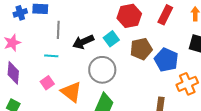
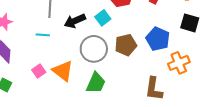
brown pentagon: (141, 49) -> (126, 45), moved
pink square: (47, 83) -> (39, 71), moved

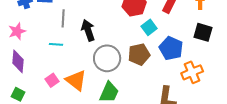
cyan square: (103, 18) -> (149, 27), moved
black arrow: (75, 21) -> (88, 30), turned 95

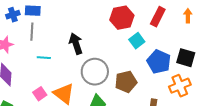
gray line: (63, 18) -> (32, 32), moved
black square: (203, 32) -> (186, 58), moved
brown pentagon: (139, 54) -> (126, 82), moved

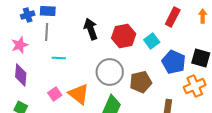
red hexagon: (122, 18) -> (124, 36), moved
black arrow: (76, 44) -> (91, 29), moved

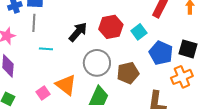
black arrow: (91, 29) -> (78, 32), moved, turned 60
pink square: (55, 94) -> (43, 93), moved

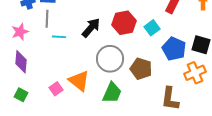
cyan line: (46, 49) -> (59, 37), moved
brown pentagon: (128, 73) -> (141, 69), turned 30

